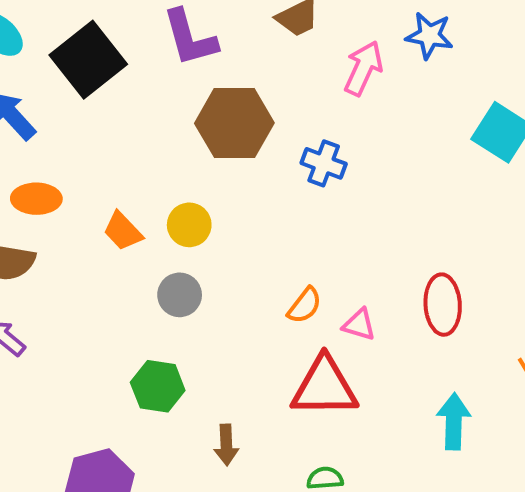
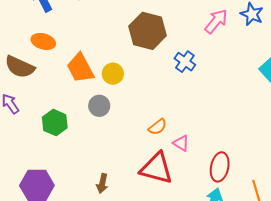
orange trapezoid: (123, 231) -> (80, 68), size x1.5
red ellipse: (443, 305) -> (220, 167), moved
green hexagon: (158, 386) -> (55, 123), moved

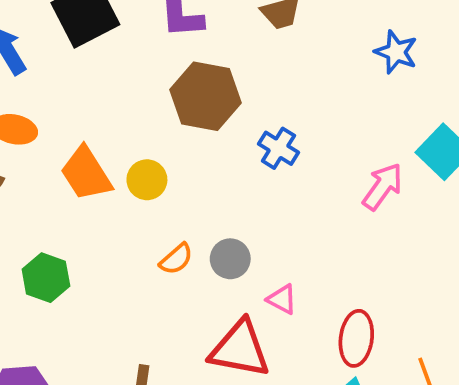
pink arrow: (216, 21) -> (383, 187), moved
gray circle: (99, 106) -> (230, 259), moved
orange semicircle: (158, 127) -> (176, 259), moved

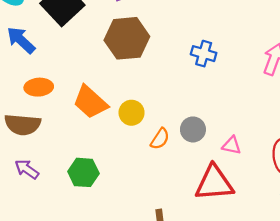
brown hexagon: (205, 96) -> (127, 38), moved
yellow circle: (147, 180) -> (132, 113), moved

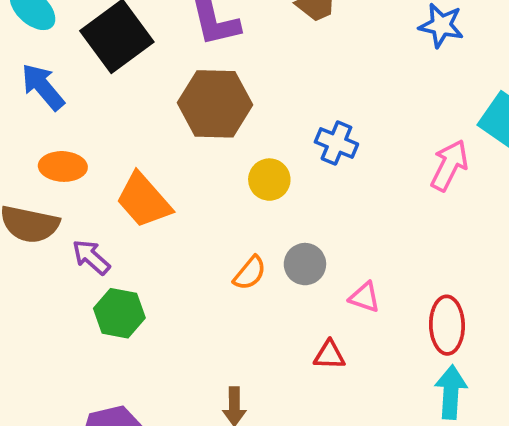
yellow circle: (132, 113) -> (269, 180), moved
purple arrow: (27, 169) -> (91, 257), moved
red triangle: (214, 183) -> (329, 355), size x0.5

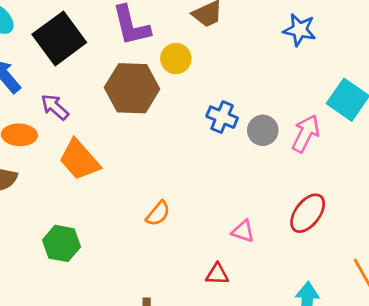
yellow circle: (269, 180) -> (176, 59), moved
purple arrow: (91, 257) -> (55, 107), moved
gray circle: (305, 264) -> (263, 130), moved
red ellipse: (447, 325) -> (308, 213), moved, turned 39

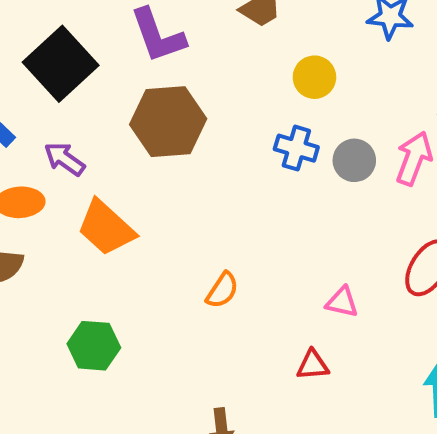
yellow circle: (176, 59) -> (314, 77), moved

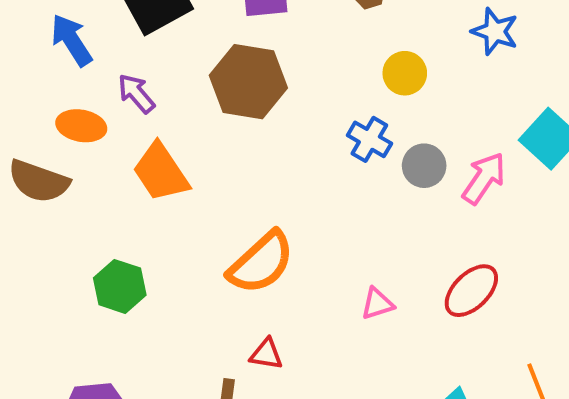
orange semicircle: (222, 290) -> (261, 263), size x1.8
pink triangle: (342, 302) -> (377, 304), turned -44
red triangle: (313, 365) -> (266, 354), moved

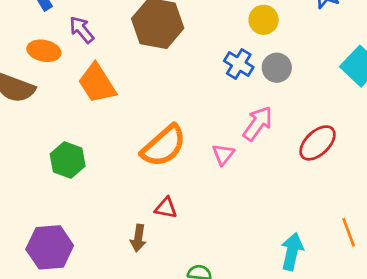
gray circle: (424, 166) -> (277, 68), moved
pink arrow: (484, 178) -> (258, 123), moved
red ellipse: (471, 291) -> (318, 143), moved
pink triangle: (377, 304) -> (223, 154), moved, turned -35

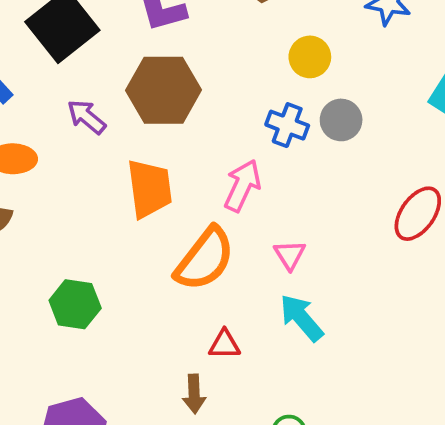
purple arrow: (82, 30) -> (86, 117), moved
orange trapezoid: (97, 83) -> (150, 189), moved, turned -144
pink arrow: (258, 123) -> (242, 186), moved
cyan arrow: (292, 252) -> (302, 318), moved, turned -42

